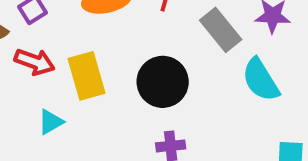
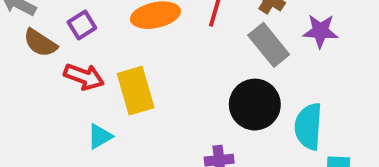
cyan semicircle: (261, 80) -> (308, 126), moved, turned 36
black circle: (163, 82) -> (255, 105), moved

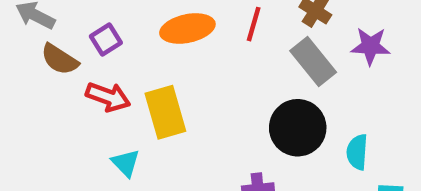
cyan semicircle: (308, 126) -> (357, 152), size x0.7
cyan triangle: (100, 136) -> (126, 163), turned -44

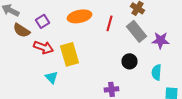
red line: (254, 24) -> (110, 23), moved
purple star: (370, 46) -> (160, 40), moved
black circle: (298, 128) -> (130, 61), size x0.6

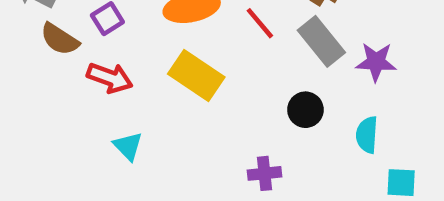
red line: (110, 23) -> (260, 23), turned -56
yellow rectangle: (70, 54) -> (196, 76), moved, turned -40

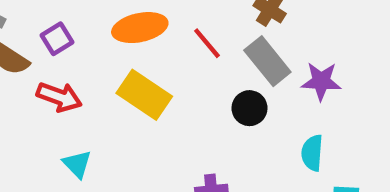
black circle: (305, 110) -> (250, 108), moved

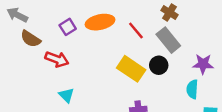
purple square: (57, 39) -> (68, 27), moved
purple star: (321, 81) -> (203, 64), moved
yellow rectangle: (144, 95) -> (131, 69), moved

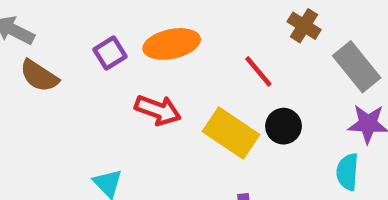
red line: (136, 30) -> (258, 71), moved
gray rectangle: (168, 40) -> (357, 67), moved
red arrow: (57, 59) -> (158, 110), moved

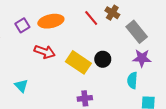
red line: (258, 71) -> (91, 18), moved

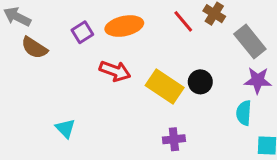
cyan triangle: (21, 86) -> (65, 128), moved

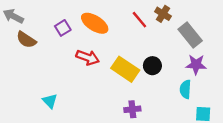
orange ellipse: (124, 26) -> (95, 23), turned 44

